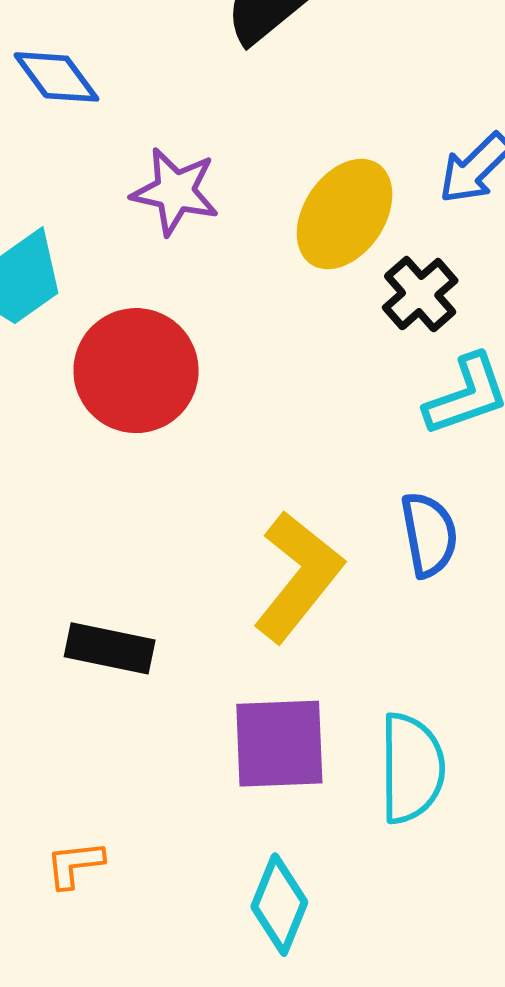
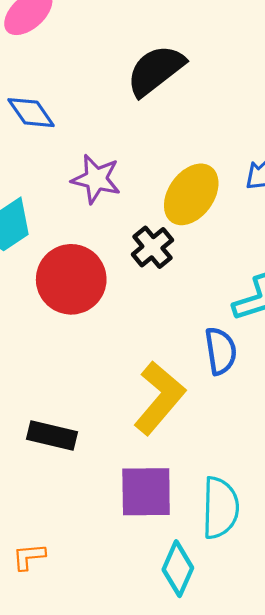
black cross: (420, 294) -> (152, 247), moved
blue semicircle: (429, 535) -> (221, 351), moved
cyan diamond: (279, 905) -> (178, 569), moved

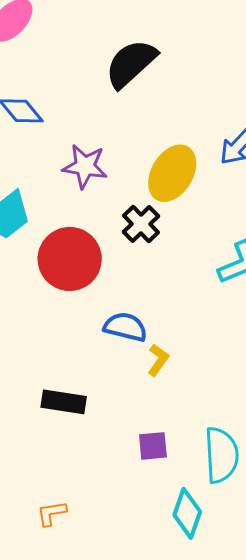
blue semicircle: (221, 351) -> (125, 327), moved, turned -63
yellow L-shape: (159, 398) -> (158, 360), size x0.5
purple square: (146, 492) -> (153, 446), size x0.6

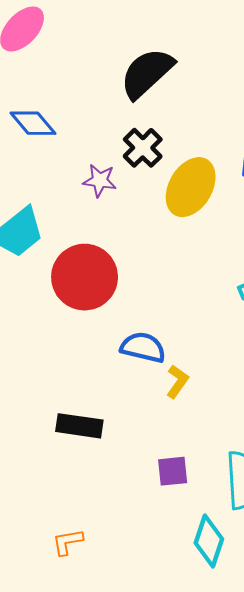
purple star: (85, 166) -> (100, 180), size x0.7
black cross: (141, 224) -> (143, 148), moved

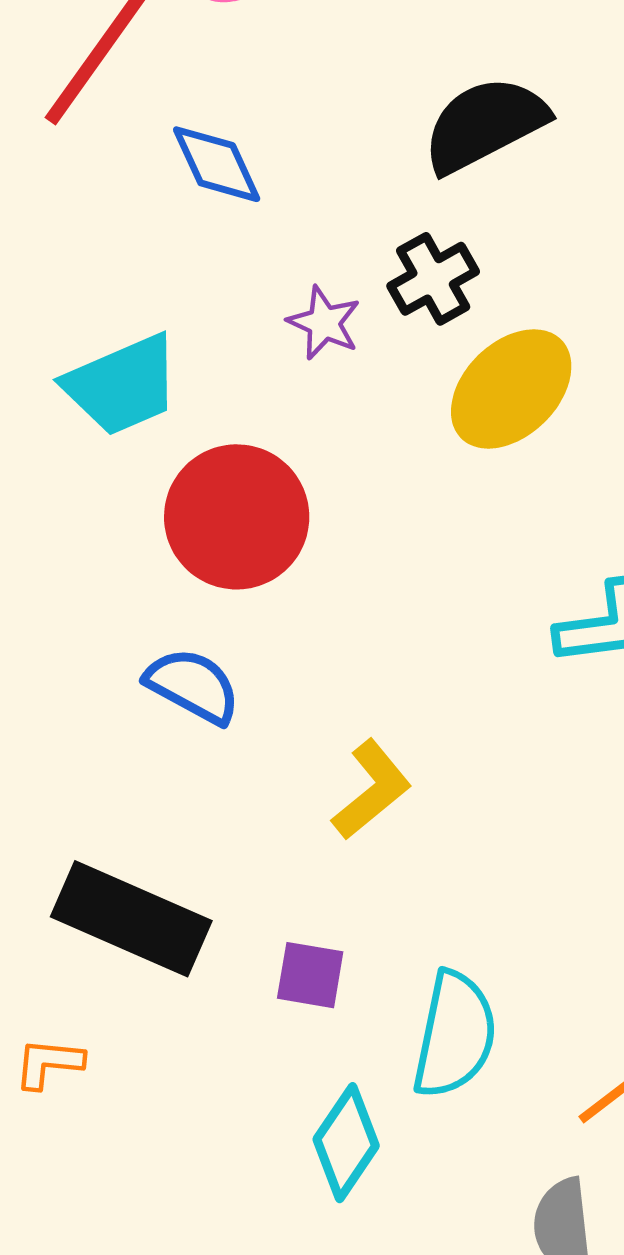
blue semicircle: (143, 347) -> (193, 686), moved
yellow L-shape: (177, 382) -> (372, 790), size x1.4
black rectangle: (79, 426) -> (131, 919), moved, size x1.5

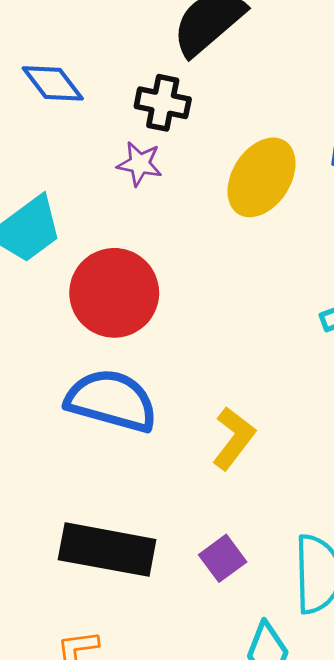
black cross: (433, 279) -> (163, 103), moved, turned -36
blue semicircle: (193, 686) -> (111, 401), size x1.5
purple square: (310, 975) -> (223, 558), turned -33

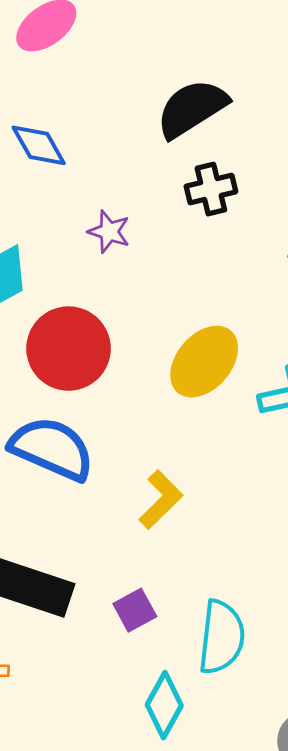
black cross: (163, 103) -> (211, 189), moved, turned -33
yellow ellipse: (262, 177) -> (204, 362), moved

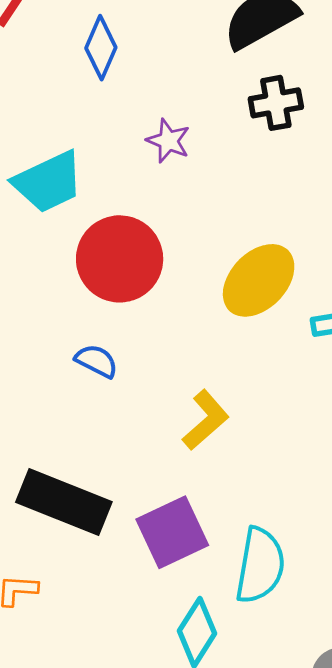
blue diamond: (39, 145) -> (101, 48), turned 50
blue semicircle: (52, 449) -> (96, 361), size x0.5
purple square: (135, 610) -> (172, 532), size x1.6

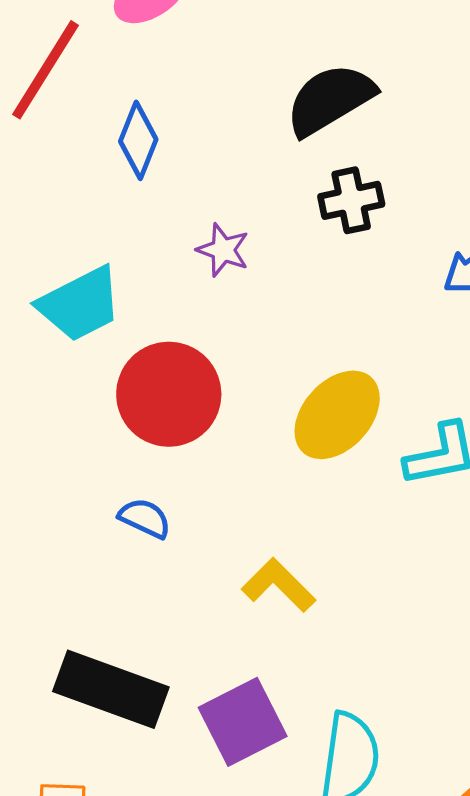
yellow L-shape: (206, 420) -> (279, 585), turned -92

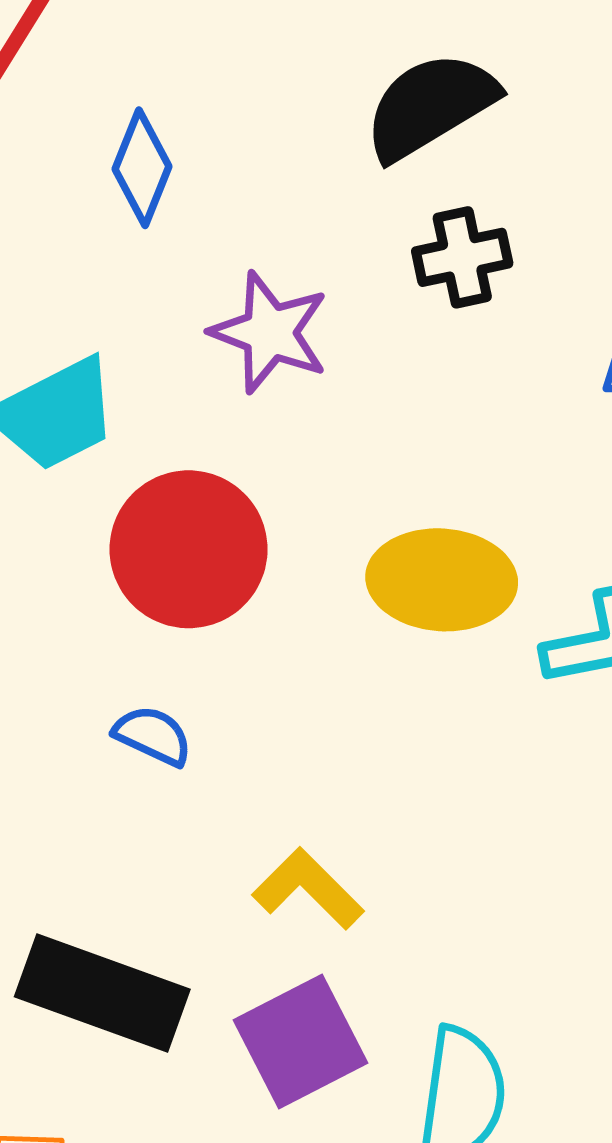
purple star: (223, 250) -> (270, 332), size x1.5
yellow ellipse: (337, 415) -> (442, 580), turned 52
yellow L-shape: (279, 585) -> (308, 889), moved

